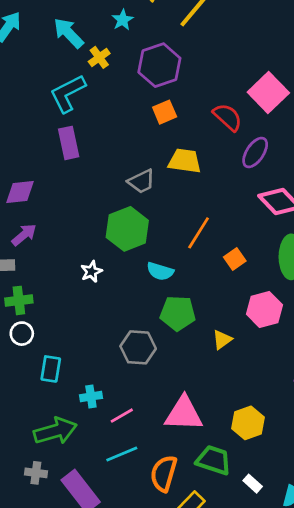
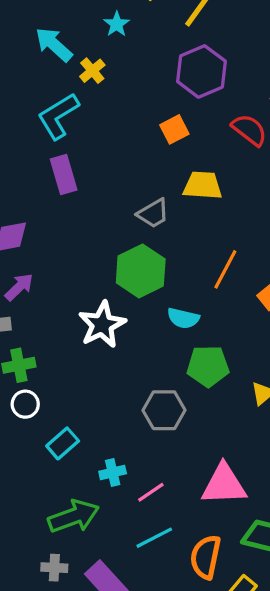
purple hexagon: (159, 65) -> (202, 71), moved
white star: (91, 272) -> (102, 325), size x1.8
cyan rectangle: (51, 369) -> (63, 443), turned 44

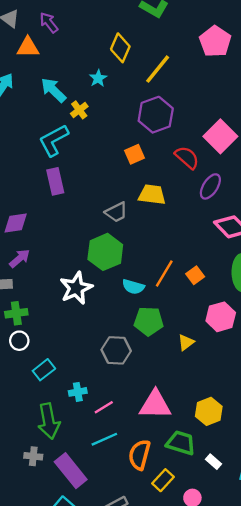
orange line: (225, 269) -> (164, 274), moved
green arrow: (74, 516) -> (49, 421), turned 96

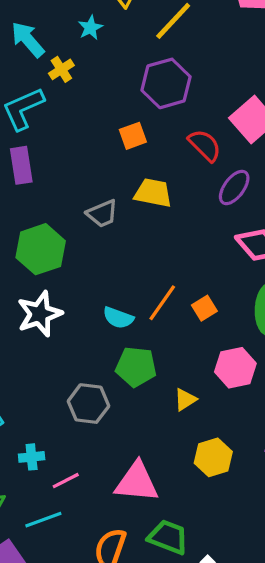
green hexagon: (105, 252) -> (41, 249), moved
yellow hexagon: (209, 411) -> (213, 457), moved
cyan line: (104, 439) -> (43, 520), moved

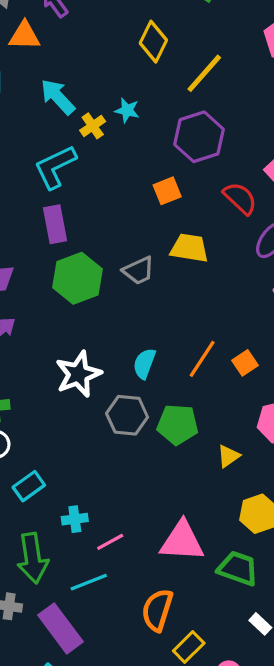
cyan star: (90, 28) -> (127, 110), moved, turned -30
green hexagon: (41, 249) -> (77, 278), moved
cyan semicircle: (118, 318) -> (144, 364), moved, turned 92
gray hexagon: (88, 404) -> (127, 415), moved
green trapezoid: (168, 537) -> (238, 568), moved

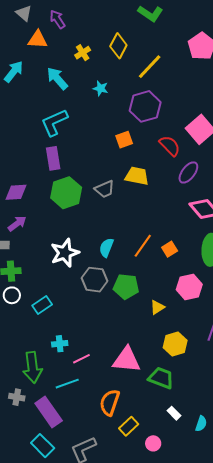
yellow cross: (93, 126) -> (83, 53), moved
cyan rectangle: (29, 486) -> (42, 305), moved

